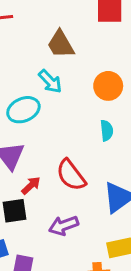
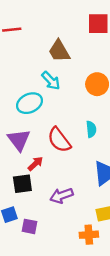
cyan semicircle: (107, 130) -> (91, 129), moved
red semicircle: (71, 175) -> (59, 140), moved

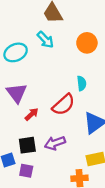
cyan ellipse: (30, 103) -> (16, 52), moved
red semicircle: (59, 140) -> (64, 105), moved, turned -95
black square: (22, 184) -> (27, 145), moved

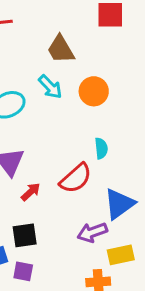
orange circle: (87, 43) -> (94, 91), moved
purple arrow: (55, 143) -> (92, 232), moved

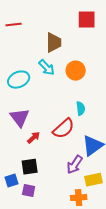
brown trapezoid: (61, 49) -> (54, 43), turned -150
purple arrow: (92, 232) -> (75, 165), turned -36

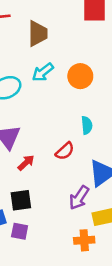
brown trapezoid: (54, 43) -> (38, 33), moved
cyan arrow: (47, 68) -> (43, 72), turned 96
red semicircle: (64, 129) -> (65, 151), size x0.7

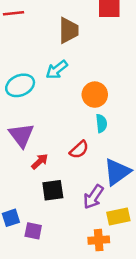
brown trapezoid: (38, 33) -> (69, 30), moved
orange circle: (80, 76) -> (95, 95), moved
black square: (21, 200) -> (53, 190), moved

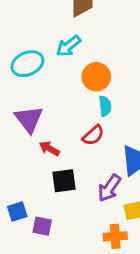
orange circle: (95, 95) -> (96, 77), moved
cyan semicircle: (101, 123) -> (105, 106), moved
red arrow: (40, 161) -> (49, 149), turned -108

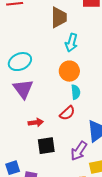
cyan arrow: (68, 46) -> (71, 43), moved, turned -36
purple triangle: (29, 119) -> (23, 89), moved
red arrow: (49, 149) -> (36, 123), turned 144

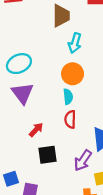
cyan semicircle: (76, 92) -> (68, 97), moved
red semicircle: (67, 113) -> (70, 119), turned 133
red arrow: (36, 123) -> (36, 130), turned -40

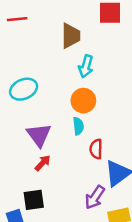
purple triangle: (22, 93) -> (39, 135), moved
red semicircle: (70, 119) -> (96, 149), moved
black square: (47, 155) -> (34, 200), moved

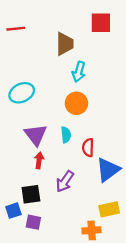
cyan semicircle: (78, 126) -> (66, 135), moved
red arrow: (43, 163) -> (39, 160), turned -35
purple arrow: (95, 197) -> (65, 181), moved

